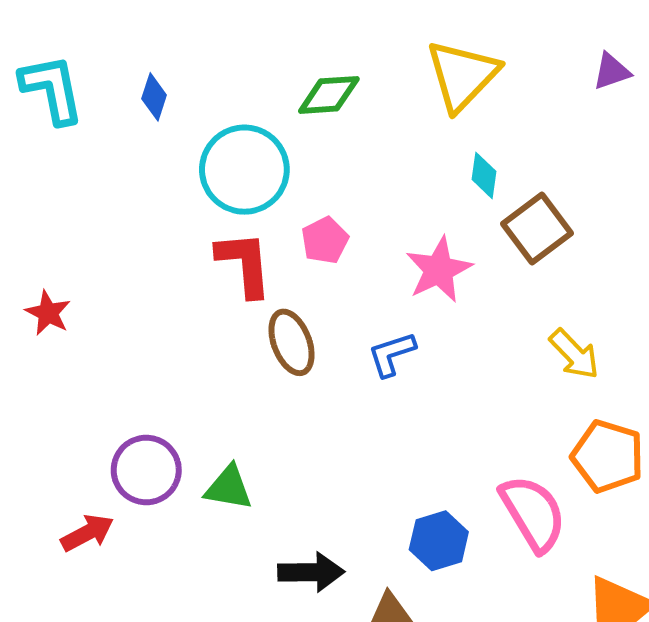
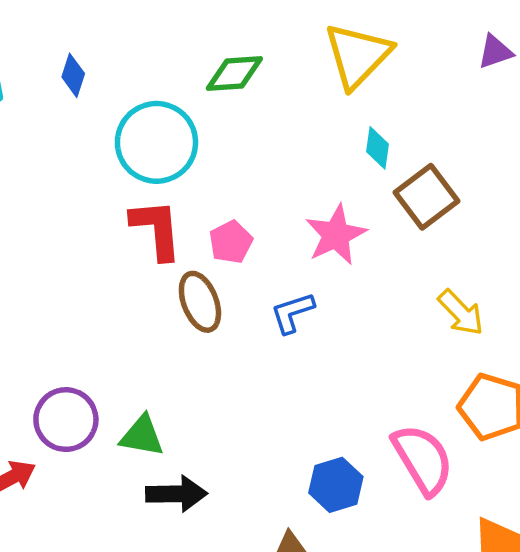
pink pentagon: (325, 240) -> (231, 242), moved
black arrow: (311, 572) -> (176, 494), moved

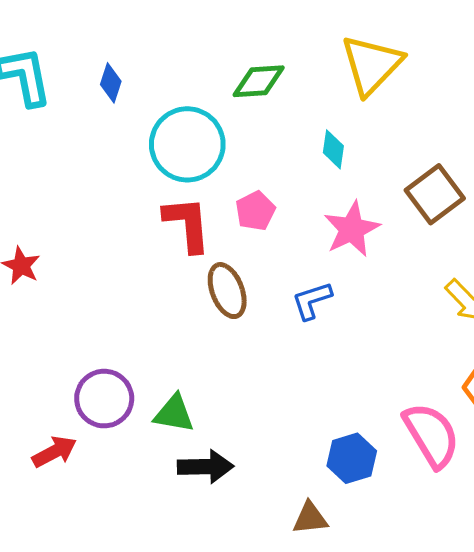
cyan diamond: (378, 148) -> (333, 149), moved
pink pentagon: (231, 242) -> (255, 211), moved

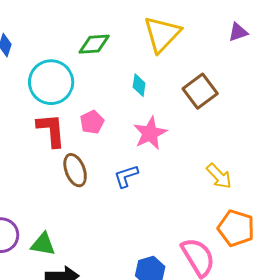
brown square: (435, 194) -> (200, 91), moved

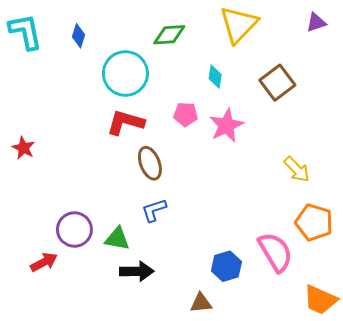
pink pentagon: (92, 122) -> (186, 114), moved, turned 30
red L-shape: (51, 130) -> (125, 122), turned -69
blue L-shape: (126, 176) -> (154, 210), moved

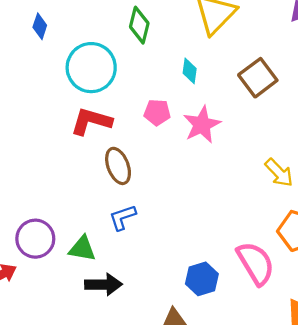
green diamond: (169, 35) -> (139, 25), turned -72

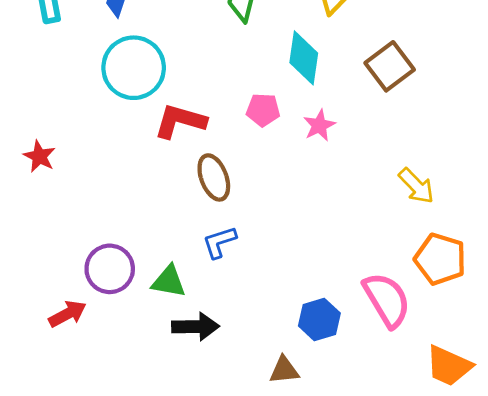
cyan circle: (91, 68) -> (134, 68), moved
cyan diamond: (190, 71) -> (304, 58), size x1.6
pink star: (202, 125) -> (319, 125), size x0.7

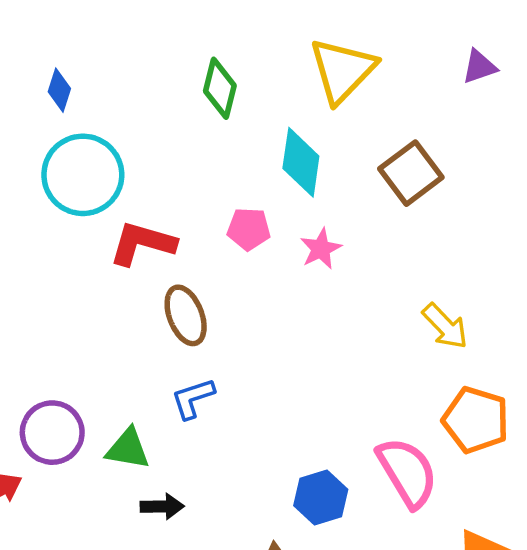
black arrow: (196, 327) -> (162, 506), size x0.7

